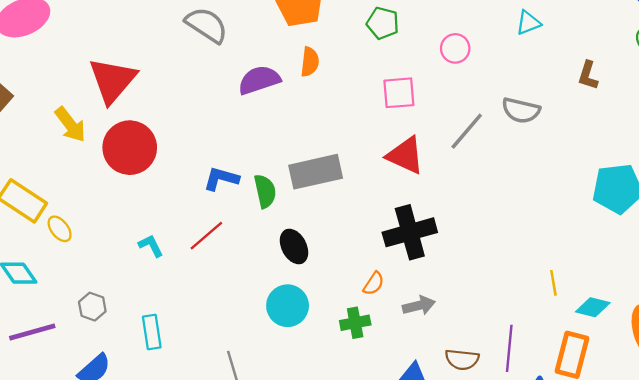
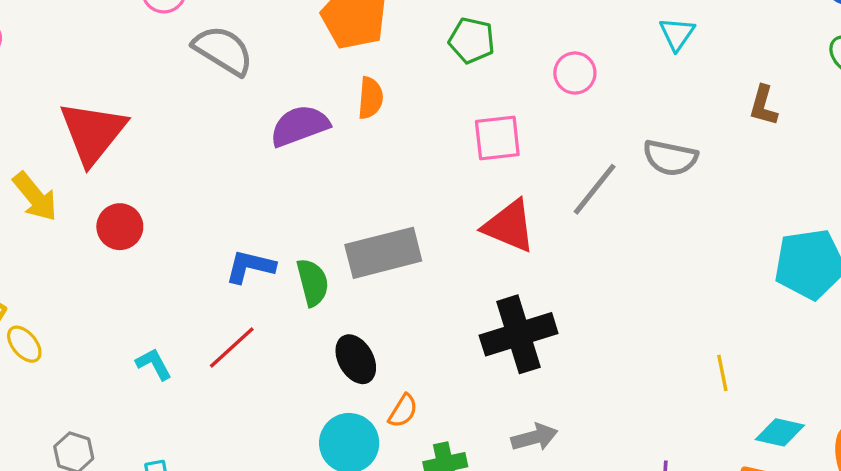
cyan triangle: (528, 23) -> (677, 34), turned -32
red circle: (130, 148) -> (120, 227), size x0.6
yellow line: (553, 283) -> (722, 373), moved
orange semicircle: (374, 284) -> (403, 411), moved

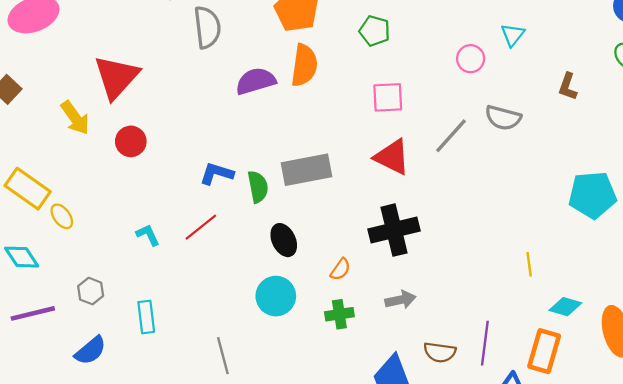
gray semicircle: (223, 50) -> (207, 27), turned 48
pink circle: (575, 73) -> (471, 59), moved
orange semicircle: (370, 98) -> (304, 65), size x1.5
orange semicircle: (403, 411) -> (340, 269), moved

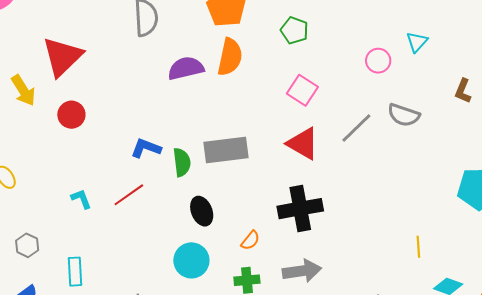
pink square: (388, 97) -> (302, 90), turned 32
gray arrow: (400, 300) -> (302, 271), size x1.4

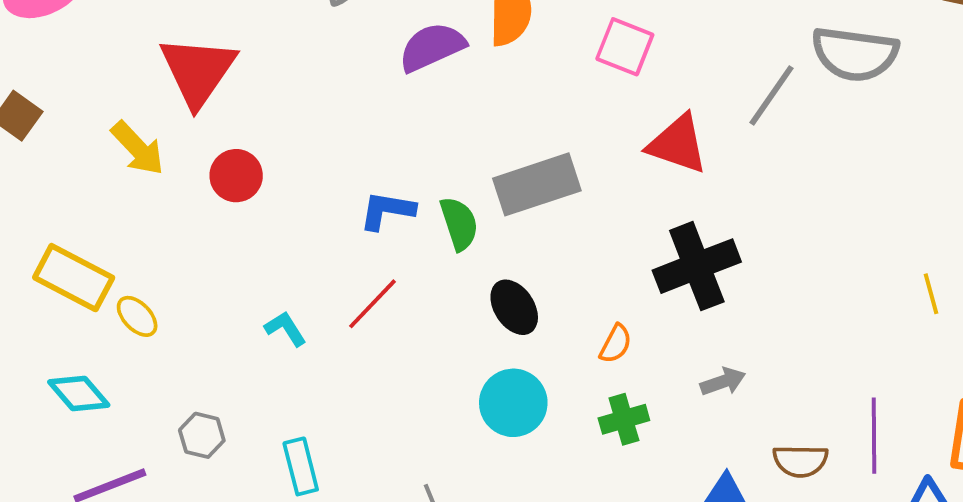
pink square: (302, 90) -> (625, 47), moved
gray semicircle: (404, 115) -> (855, 54), size x1.4
gray arrow: (302, 271) -> (723, 382), size x0.6

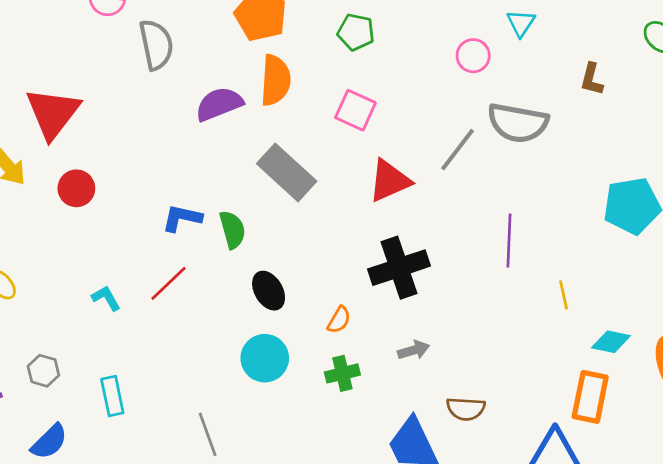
red triangle: (678, 144) -> (389, 181), turned -45
gray rectangle: (537, 184) -> (287, 172), moved, turned 58
purple line: (874, 436) -> (509, 240), moved

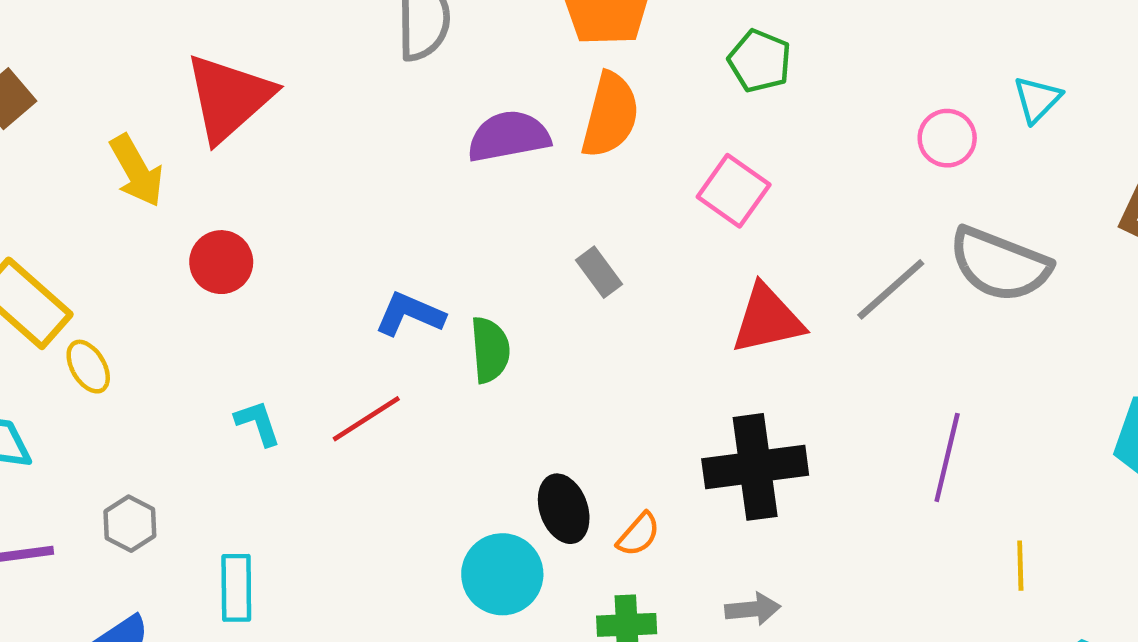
gray rectangle: (287, 172) -> (599, 272), size x0.5
red circle: (76, 188) -> (221, 262), moved
black ellipse: (269, 291) -> (564, 509), moved

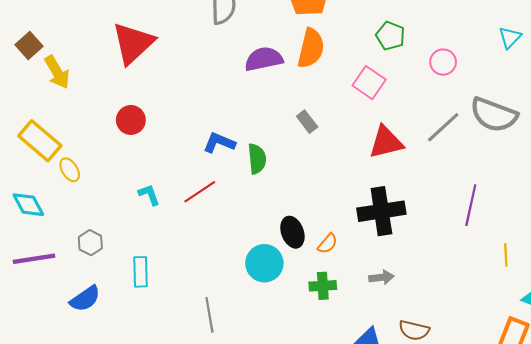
green pentagon: (760, 61) -> (390, 36), moved
pink circle: (947, 138) -> (443, 62), moved
yellow arrow: (137, 171) -> (57, 72), moved

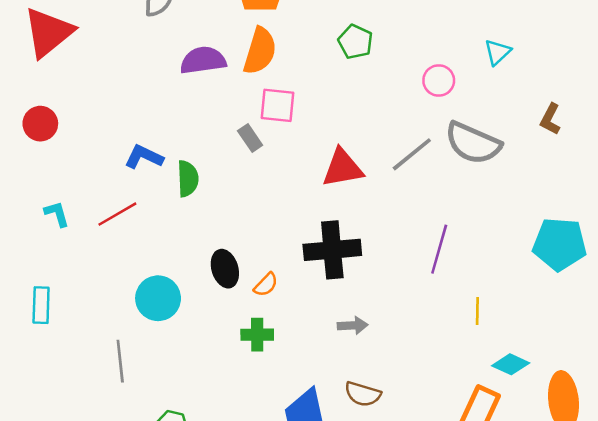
pink circle: (443, 62) -> (439, 81), moved
pink square: (369, 83) -> (278, 105), moved, turned -32
cyan circle: (264, 263) -> (158, 298), moved
gray arrow: (381, 277) -> (353, 325), moved

